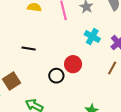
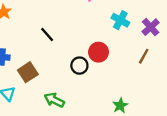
black line: (29, 48) -> (47, 35), turned 40

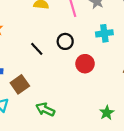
cyan cross: (120, 20) -> (104, 33), turned -35
black circle: (79, 66) -> (65, 41), moved

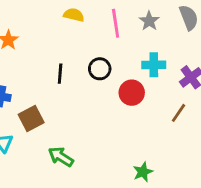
black line: (37, 49) -> (60, 74), turned 40
red circle: (85, 64) -> (132, 93), moved

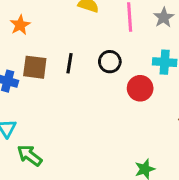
brown square: (31, 118) -> (35, 67), moved, turned 30
green arrow: (61, 157) -> (30, 155), moved

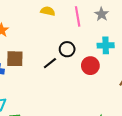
black line: (70, 63) -> (50, 63), moved, turned 48

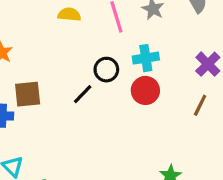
cyan cross: (106, 45) -> (146, 58), moved

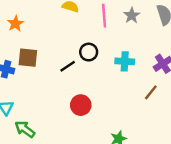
cyan cross: (146, 58) -> (125, 61), moved
red circle: (145, 90) -> (81, 105), moved

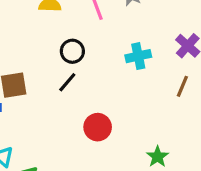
black circle: (89, 52) -> (72, 51), moved

